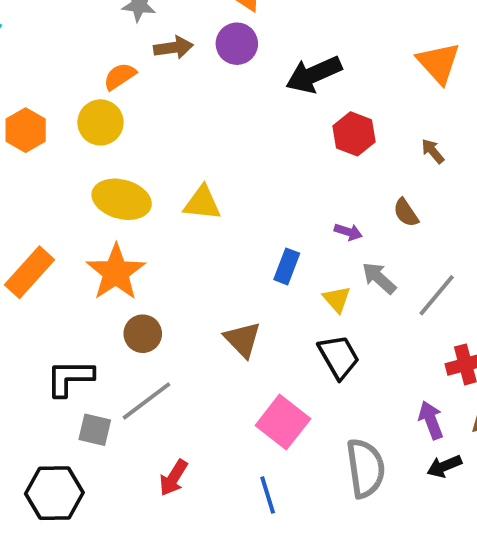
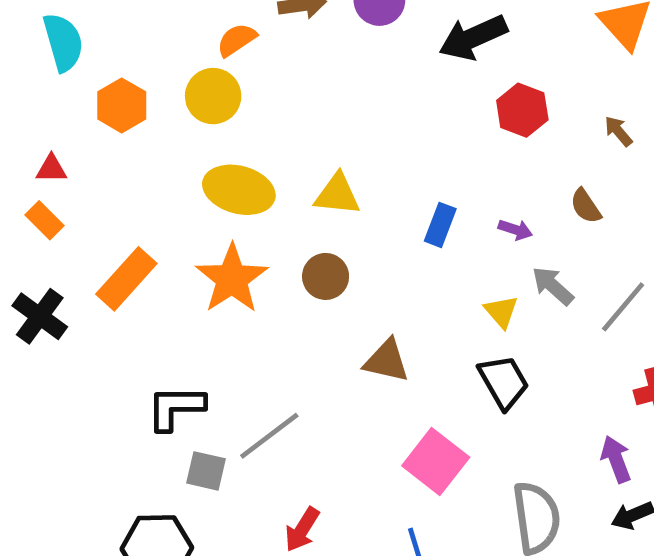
blue rectangle: (287, 266) -> (440, 225), moved
brown circle: (143, 334) -> (326, 276), moved
brown triangle: (243, 339) -> (386, 361), turned -33

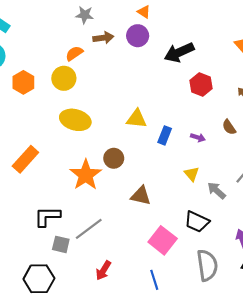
yellow triangle: (337, 194) -> (137, 119), moved
orange star: (232, 279) -> (86, 175), moved
gray arrow: (553, 286) -> (217, 190), moved
black trapezoid: (504, 382) -> (197, 222), moved, turned 145

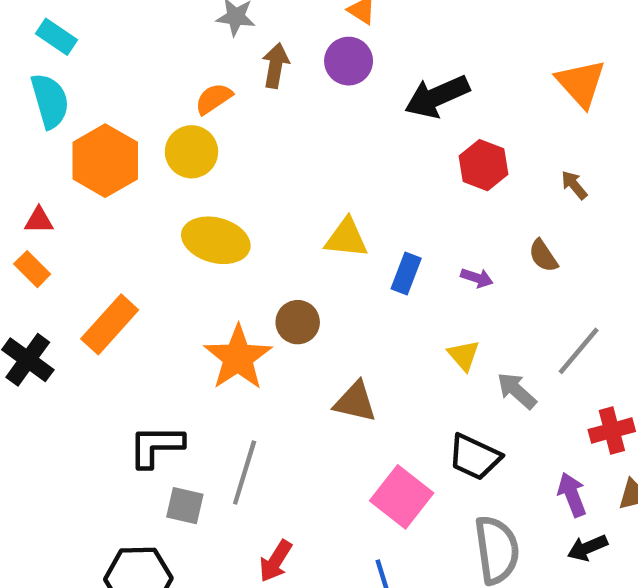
brown arrow: (103, 38) -> (276, 66), turned -72
orange hexagon: (23, 82) -> (105, 161), size x1.4
gray line: (89, 229) -> (245, 473), turned -36

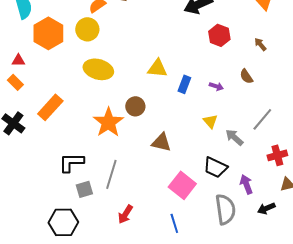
purple arrow: (572, 495) -> (246, 184), moved
gray square: (185, 506) -> (84, 189), turned -30

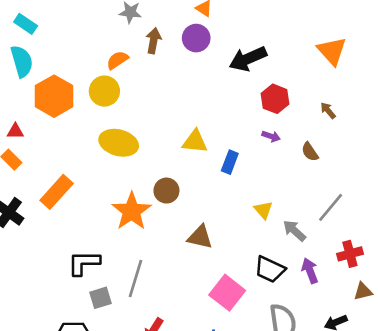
purple arrow: (216, 86) -> (271, 136), moved
purple arrow: (246, 184) -> (310, 271), moved

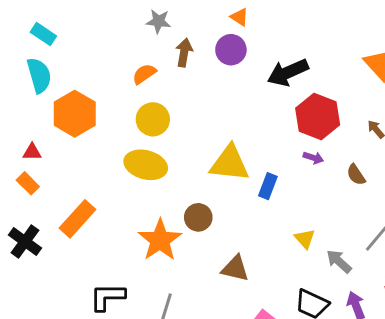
yellow circle: (104, 91) -> (153, 119), moved
red hexagon: (275, 99) -> (318, 116), size x1.4
yellow triangle: (195, 141) -> (230, 163), size x1.4

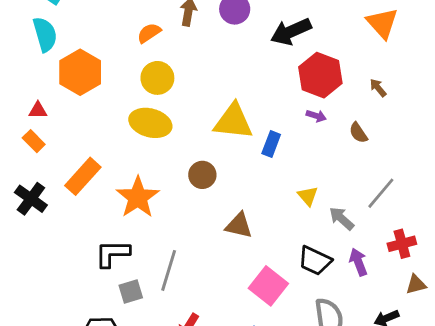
orange star: (160, 240) -> (138, 197), moved

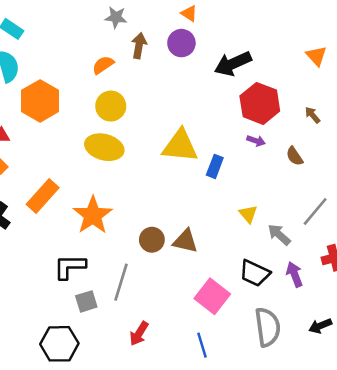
orange triangle: (382, 23) -> (316, 56), size x0.7
brown circle: (202, 175) -> (152, 240), moved

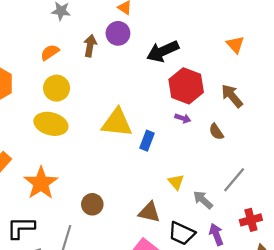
brown arrow: (139, 46) -> (90, 46), moved
brown arrow: (313, 115) -> (232, 96), size x1.6
brown triangle: (185, 241) -> (149, 212), moved

